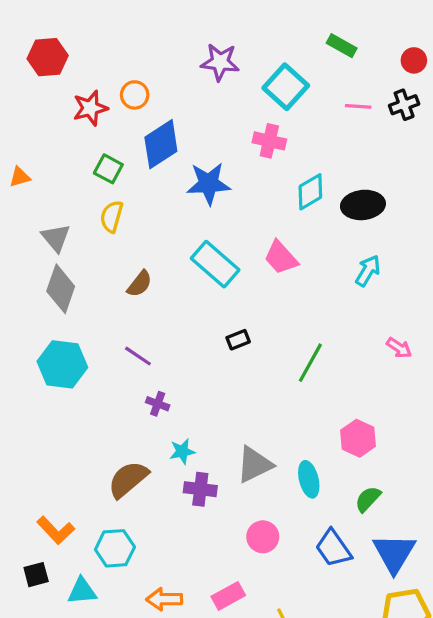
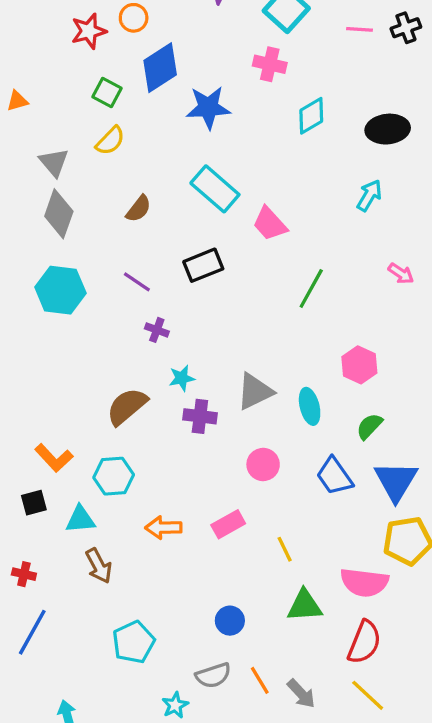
black ellipse: (363, 205) -> (388, 129), moved
yellow semicircle: (112, 216) -> (110, 141), turned -152
pink trapezoid: (281, 258) -> (270, 224), moved
black rectangle: (238, 340) -> (203, 265), moved, size x1.6

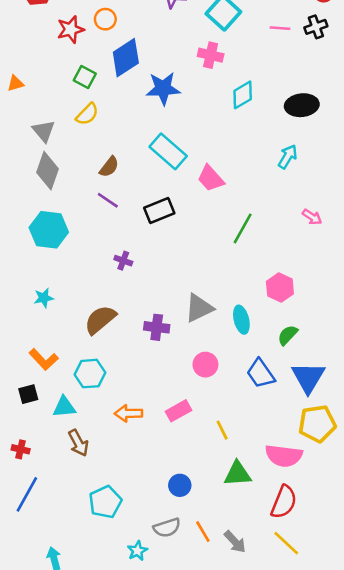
purple line: (137, 282) -> (108, 200), moved
cyan star: (182, 378) -> (44, 298), moved

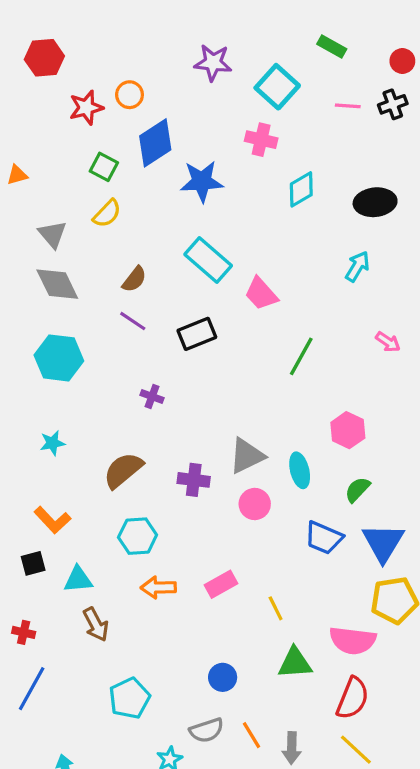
gray diamond: (48, 171) -> (57, 284), turned -45
pink circle: (205, 365) -> (255, 504), moved
cyan hexagon: (90, 374) -> (138, 536), moved
blue trapezoid: (261, 374) -> (324, 538), turned -32
gray arrow: (235, 542) -> (292, 748), turned 45

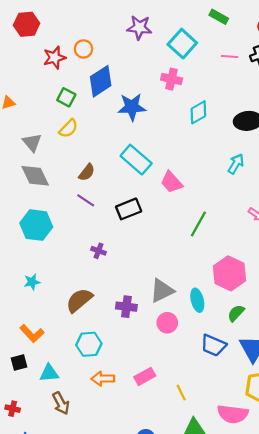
pink hexagon: (348, 430) -> (230, 273), size x1.4

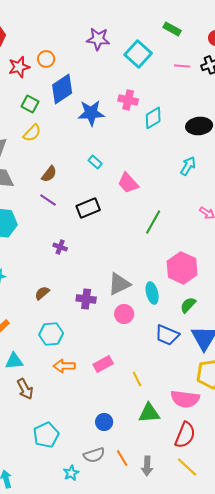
pink cross: (172, 79) -> (128, 100), moved
cyan rectangle: (136, 160) -> (95, 162), size x0.5
brown semicircle: (79, 300) -> (42, 293), size x0.6

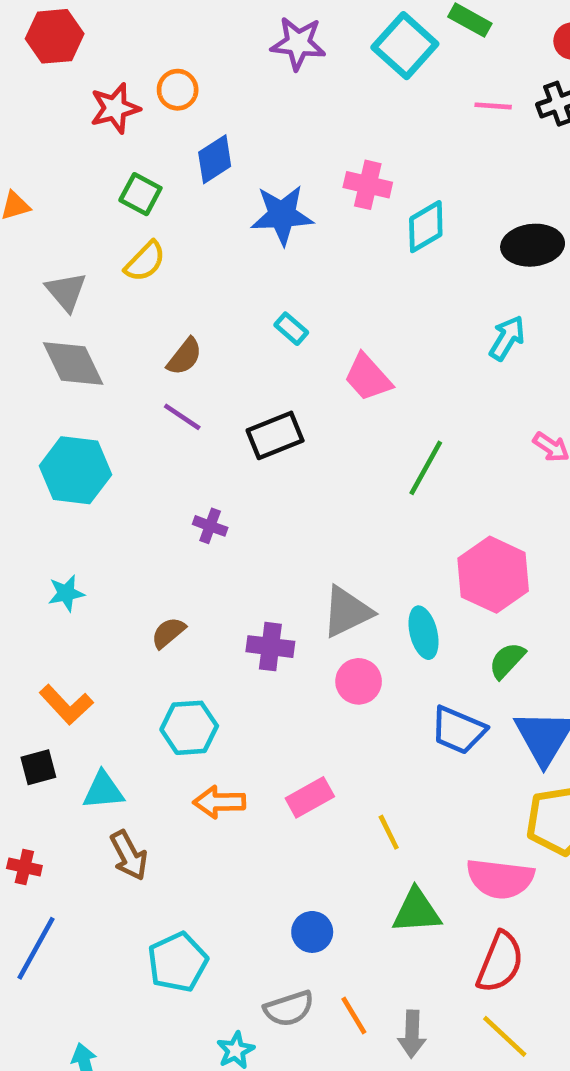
cyan square: (138, 54) -> (405, 46), moved
blue diamond: (62, 89) -> (215, 159), size x0.7

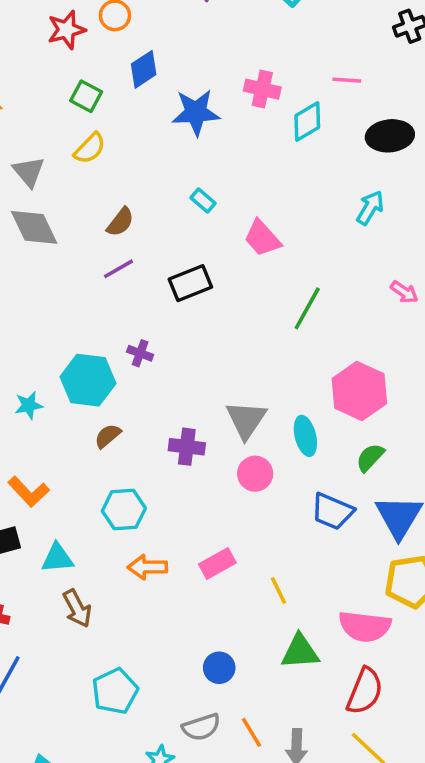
pink line: (493, 106) -> (347, 80), moved
purple line: (182, 417) -> (119, 269), turned -64
cyan hexagon: (75, 470) -> (88, 380), moved
gray triangle: (347, 612) -> (246, 420), turned -30

